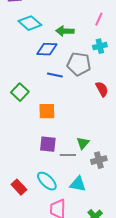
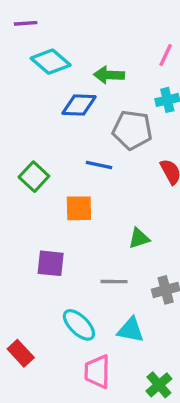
blue line: (55, 75) -> (99, 165), moved
green triangle: (83, 143) -> (139, 238), moved, turned 32
purple square: (48, 144) -> (51, 263), moved
red rectangle: (19, 187) -> (21, 353), moved

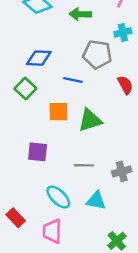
blue diamond: (79, 105) -> (39, 58), moved
green triangle: (139, 238) -> (90, 120), moved, size x1.5
pink trapezoid: (97, 372) -> (52, 231), moved

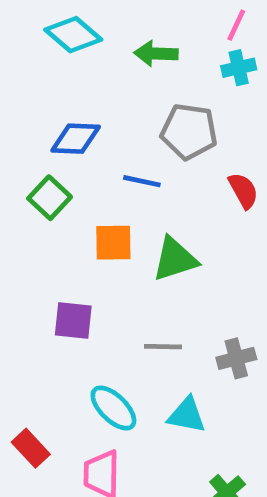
cyan cross: (123, 32) -> (239, 68), moved

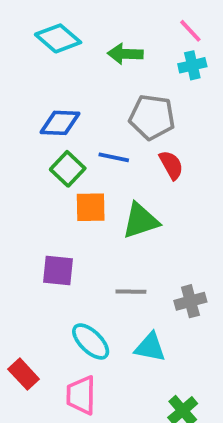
pink line: (236, 25) -> (190, 31), turned -68
red semicircle: (243, 191) -> (171, 165), moved
green square: (50, 198) -> (68, 169), moved

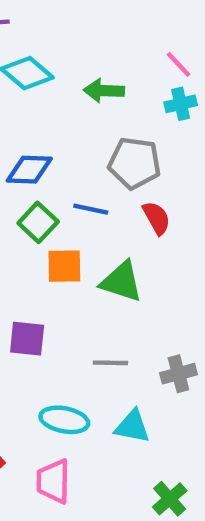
green triangle: (141, 221) -> (121, 282), turned 36
cyan ellipse: (91, 341) -> (64, 420), turned -33

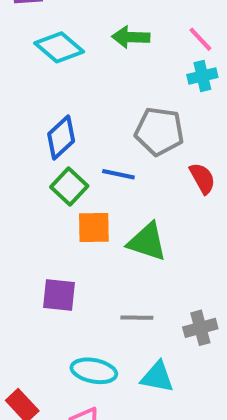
green arrow: (104, 91) -> (131, 37), moved
blue diamond: (29, 170) -> (61, 137), turned -45
red semicircle: (157, 218) -> (202, 178), moved

